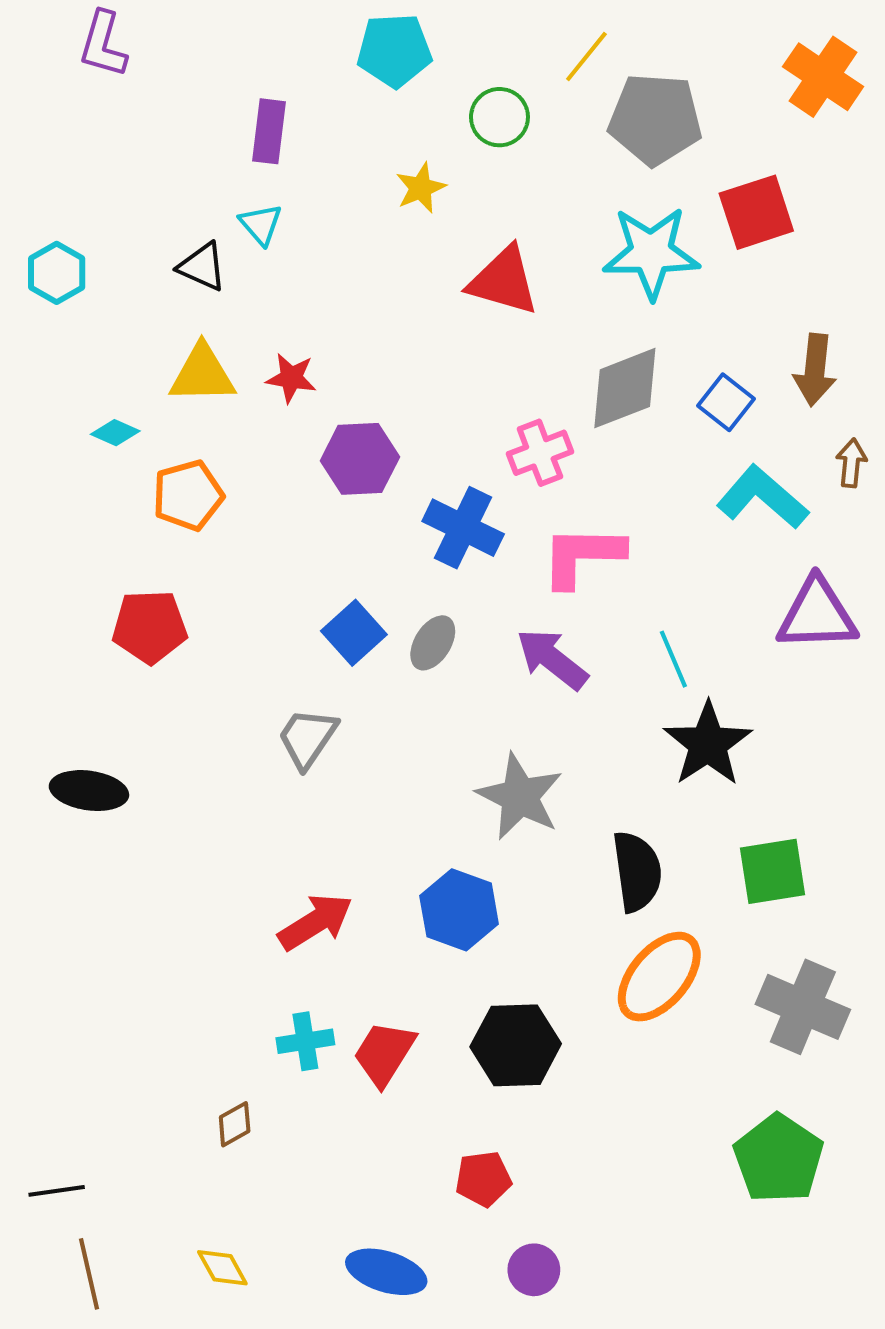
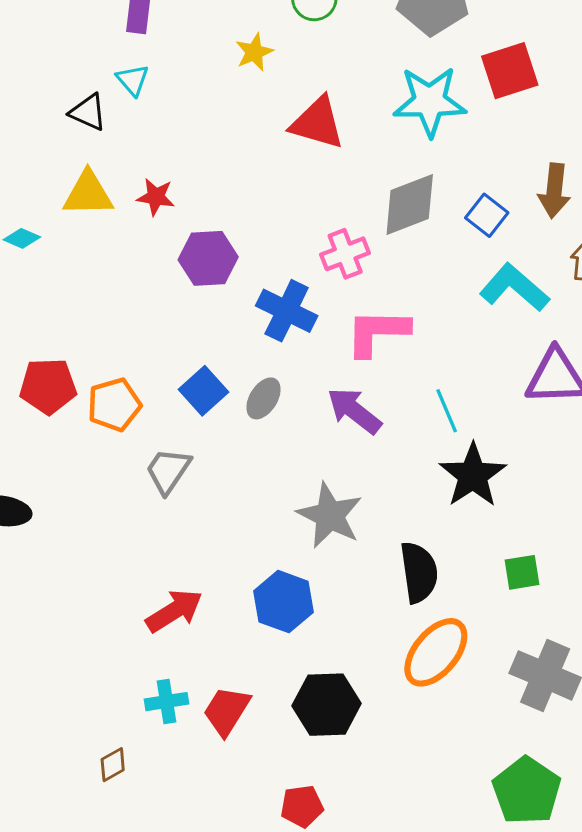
orange pentagon: (188, 495) -> (114, 405), moved
green square: (772, 871) -> (522, 572), size x0.7

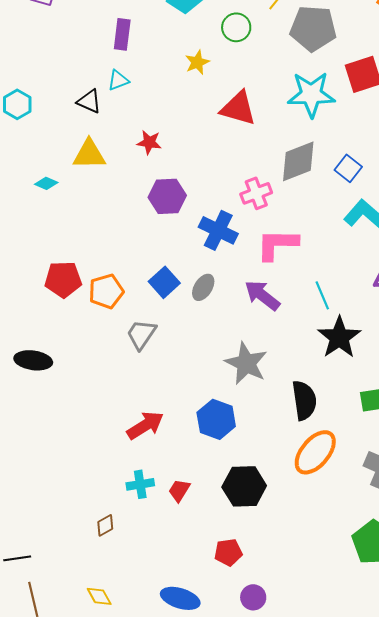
cyan triangle: (133, 80) -> (118, 80), turned 50
red star: (156, 197) -> (149, 142), moved
red trapezoid: (227, 711) -> (179, 490), size x0.7

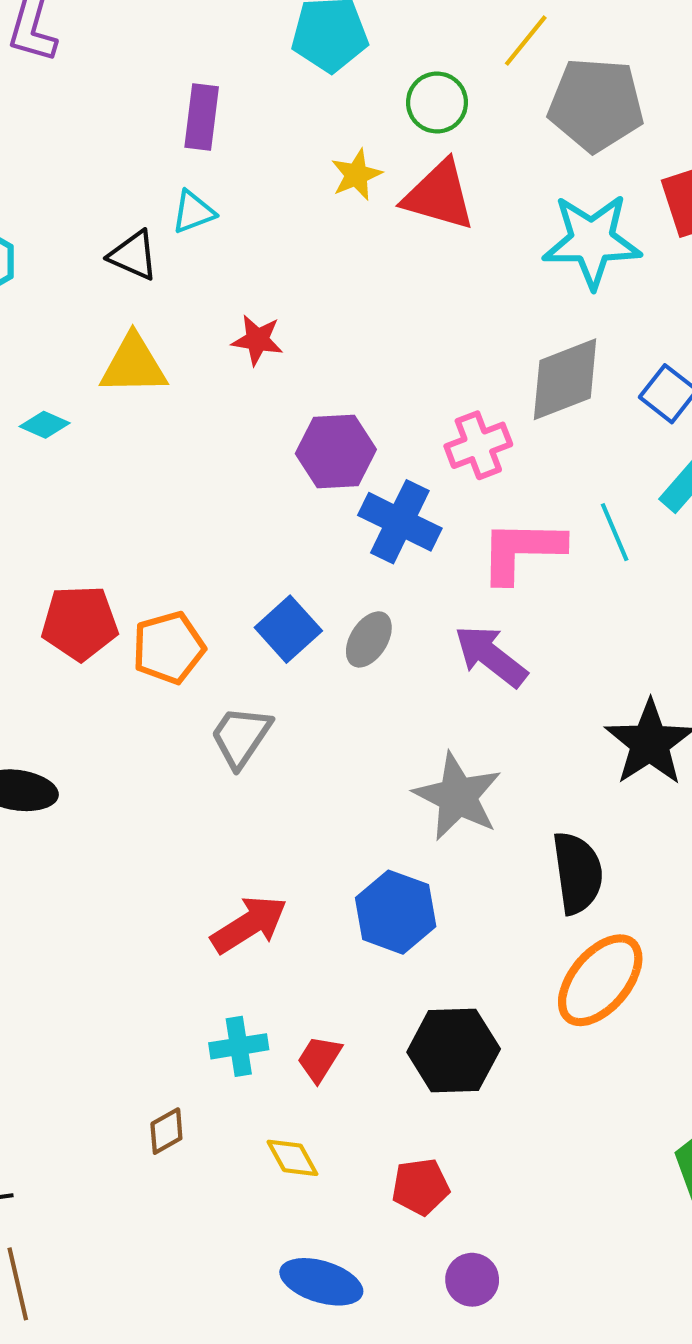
red triangle: (238, 108) -> (439, 195), moved
purple hexagon: (167, 196) -> (336, 452), moved
cyan line: (322, 295) -> (615, 532), moved
yellow diamond: (99, 596) -> (292, 1158), moved

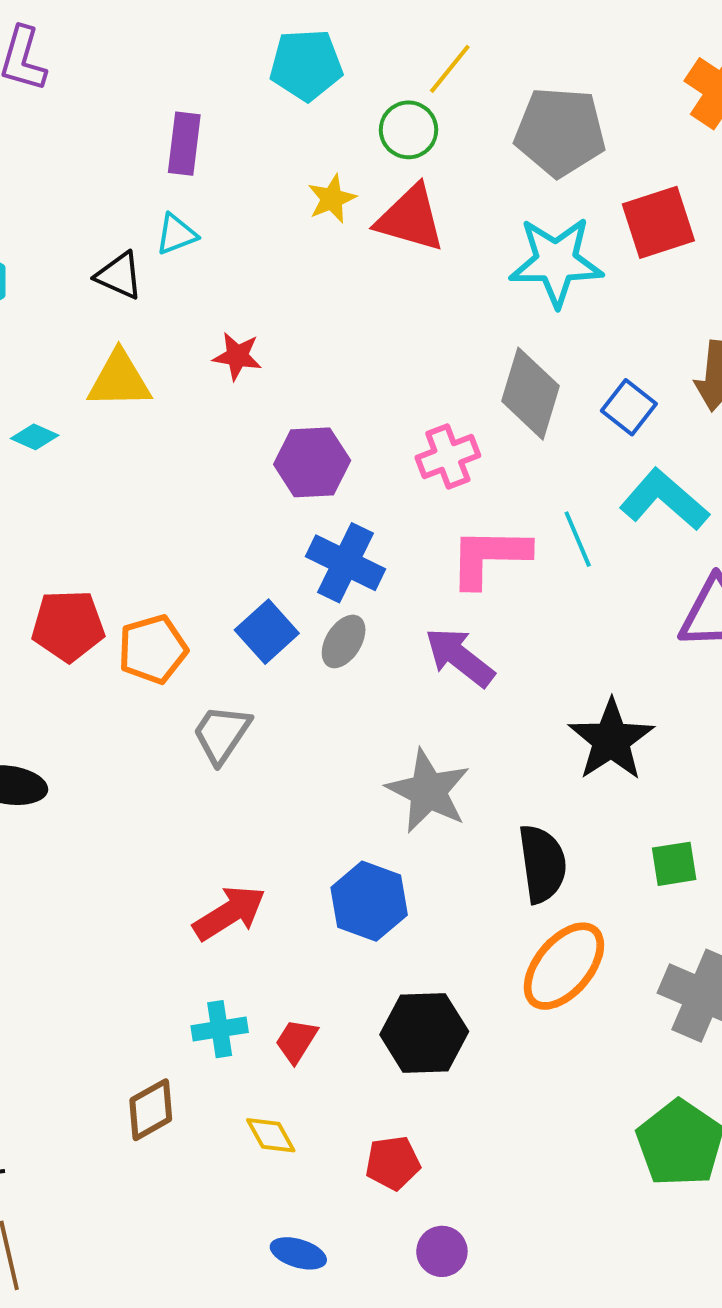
yellow line: (526, 41) -> (450, 69), moved
gray diamond: (565, 379) -> (530, 394), turned -52
blue cross: (400, 522) -> (346, 563), moved
brown diamond: (166, 1131) -> (151, 1110), size x1.4
blue ellipse: (321, 1282) -> (298, 1253), size x0.7

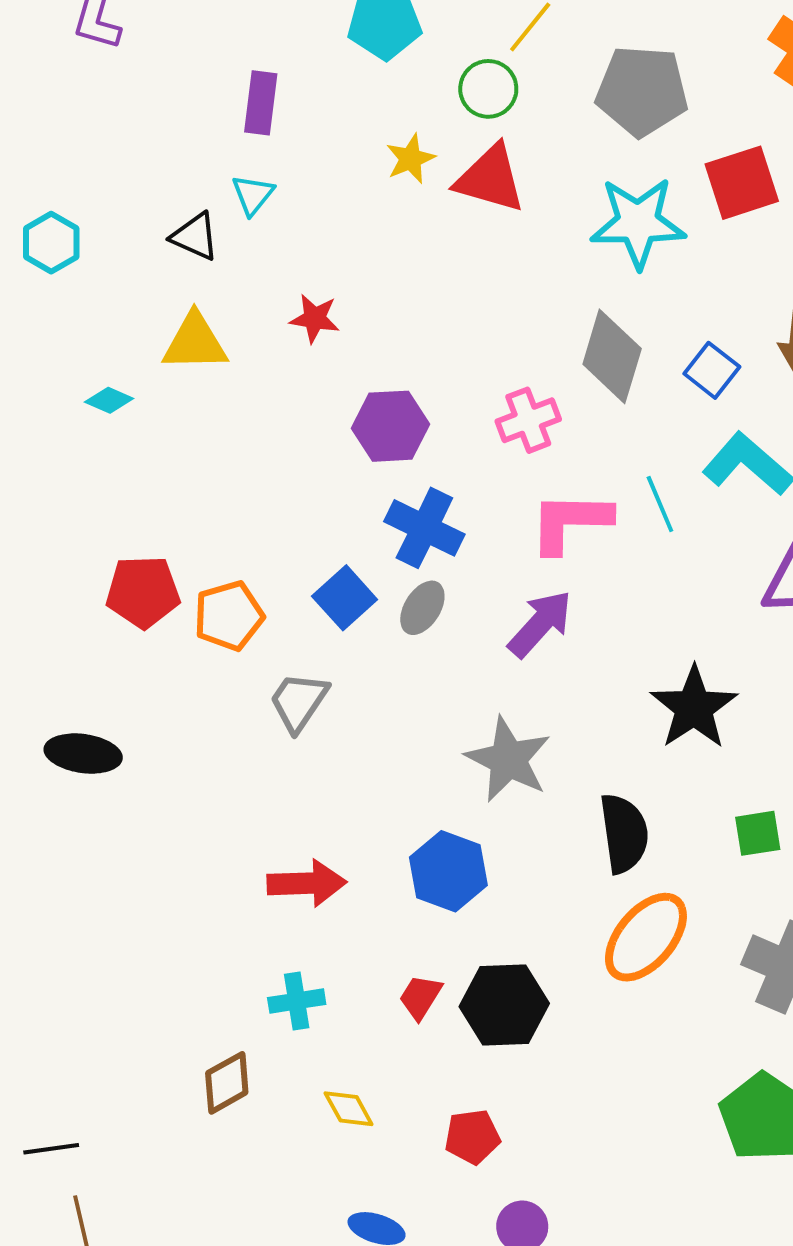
cyan triangle: (176, 234) -> (253, 195), turned -30
purple arrow: (460, 657) -> (540, 624), turned 94
red arrow: (229, 913) -> (307, 883), turned 30
red trapezoid: (296, 1041) -> (420, 997), moved

